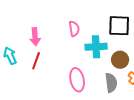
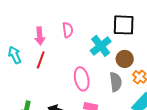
pink semicircle: (74, 29) -> (68, 30), moved
cyan cross: (96, 47) -> (101, 46), turned -35

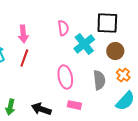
pink semicircle: (68, 30) -> (63, 28), moved
brown circle: (125, 59) -> (115, 51), moved

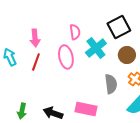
black square: (107, 23) -> (119, 27), turned -30
pink ellipse: (65, 77) -> (66, 57), moved
pink rectangle: (74, 105) -> (86, 109), size x1.5

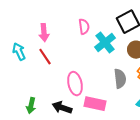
pink ellipse: (66, 57) -> (75, 84), moved
red line: (36, 62) -> (45, 57), turned -54

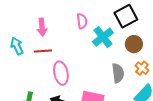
red line: (45, 57) -> (43, 51), turned -60
pink ellipse: (75, 84) -> (61, 73), moved

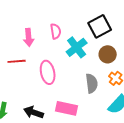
pink arrow: (42, 27) -> (29, 37), moved
pink ellipse: (61, 73) -> (48, 72), moved

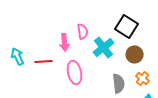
black square: (100, 26) -> (127, 26), turned -30
pink arrow: (29, 37) -> (65, 42), moved

